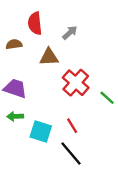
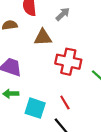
red cross: (76, 83) -> (68, 62), turned -30

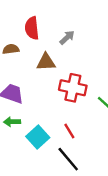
cyan square: (35, 108) -> (38, 137), turned 30

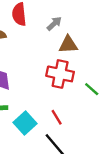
brown triangle: (46, 62) -> (68, 45), moved

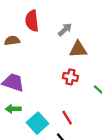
red cross: (60, 74) -> (70, 77), size x0.6

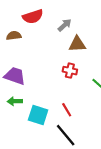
red semicircle: (32, 21) -> (33, 17), turned -102
cyan square: (37, 123) -> (38, 115), turned -30

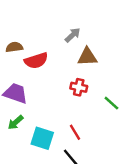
red semicircle: (33, 17) -> (36, 61), moved
green arrow: (15, 101) -> (16, 122), turned -40

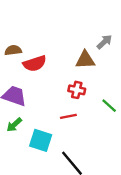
gray arrow: (73, 35) -> (104, 42), moved
red line: (75, 132) -> (68, 116), moved, turned -70

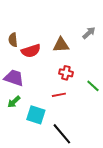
brown semicircle: (13, 50) -> (13, 40), turned -88
brown triangle: (85, 60) -> (61, 45), moved

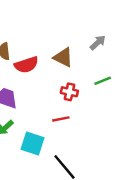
brown triangle: (61, 45) -> (63, 57), turned 30
green line: (93, 86) -> (103, 81), moved, turned -64

